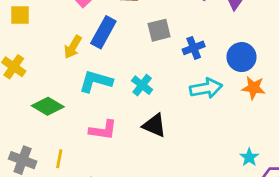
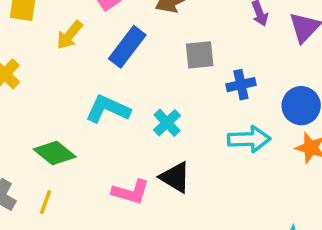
yellow arrow: (73, 47) -> (70, 35), moved
green diamond: (48, 106) -> (55, 153), moved
pink L-shape: (103, 130) -> (131, 192), moved

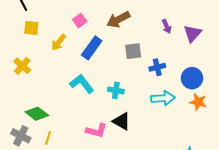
cyan L-shape: (108, 109) -> (82, 84), turned 30
cyan cross: (167, 123) -> (116, 90), turned -35
green diamond: (55, 153) -> (37, 114), moved

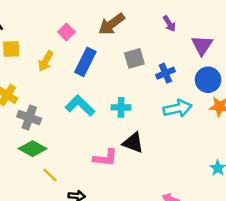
purple triangle: (192, 33) -> (202, 45), moved
gray cross: (21, 136) -> (29, 118), moved
yellow line: (48, 138) -> (50, 175), turned -56

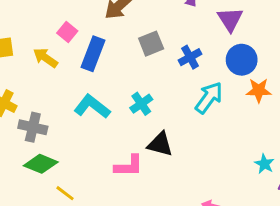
pink square: (66, 32) -> (67, 32), moved
yellow arrow: (46, 61) -> (45, 58), turned 102
cyan cross: (121, 107) -> (141, 104), turned -30
cyan arrow: (178, 108) -> (209, 98), turned -36

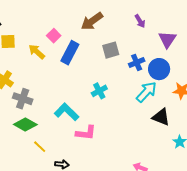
blue circle: (242, 60) -> (159, 69), moved
cyan L-shape: (92, 107) -> (67, 112), moved
black triangle: (160, 144) -> (161, 117), moved

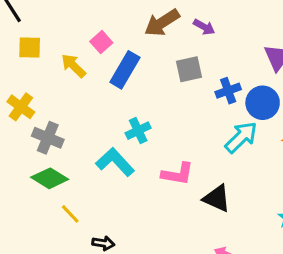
purple arrow: (140, 21) -> (204, 27), moved, turned -32
cyan cross: (99, 91) -> (138, 131), moved
black triangle: (161, 117) -> (217, 198), moved
pink L-shape: (86, 133) -> (178, 174), moved

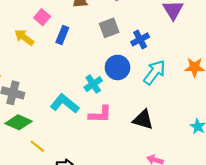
blue rectangle: (125, 70) -> (62, 35), size x0.7
blue circle: (263, 103) -> (118, 67), moved
cyan cross: (138, 131) -> (93, 84), moved
pink L-shape: (178, 174) -> (100, 114), moved

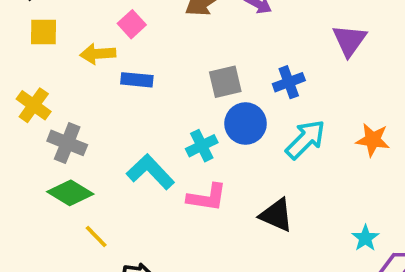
gray square: (109, 28) -> (225, 82), moved
blue rectangle: (62, 35) -> (137, 80), moved, turned 66
yellow arrow: (24, 37) -> (98, 54), turned -48

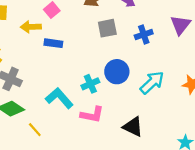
gray square: (225, 82) -> (107, 28), moved
blue cross: (289, 82) -> (144, 35), moved
yellow line: (96, 236) -> (35, 130), moved

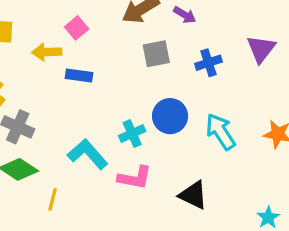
cyan arrow: (152, 83) -> (220, 132), turned -80
yellow line: (35, 130) -> (53, 199), turned 56

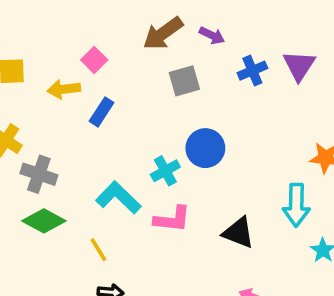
blue cross: (208, 63) -> (252, 71), moved
blue rectangle: (79, 75) -> (101, 112), turned -60
cyan arrow: (220, 132) -> (296, 205), moved, turned -141
yellow line: (53, 199) -> (98, 250), moved, turned -40

